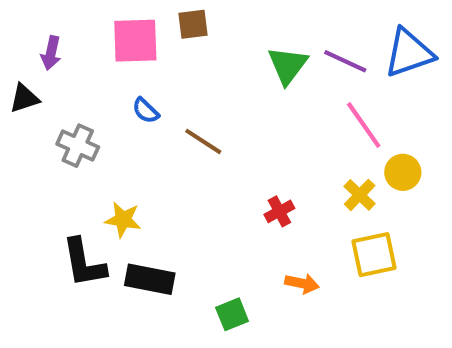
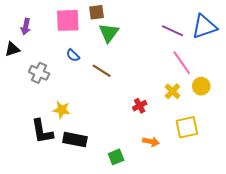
green triangle: (288, 65) -> (109, 33), moved
yellow cross: (360, 195) -> (172, 91), moved

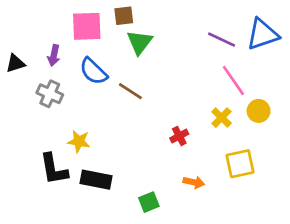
purple arrow: (26, 27) -> (54, 55), moved
blue semicircle: (73, 55) -> (93, 71), size x1.6

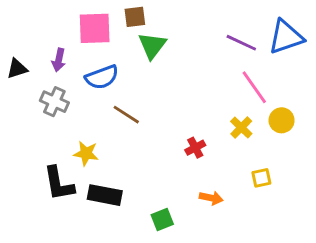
blue semicircle: (93, 71) -> (102, 77), turned -64
brown line: (130, 91) -> (126, 115), moved
yellow square: (240, 164) -> (261, 178), size x0.6

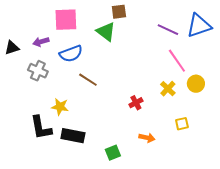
brown square: (135, 17) -> (119, 12), moved
green triangle: (152, 46) -> (106, 32), turned -30
purple arrow: (59, 60) -> (41, 42), turned 63

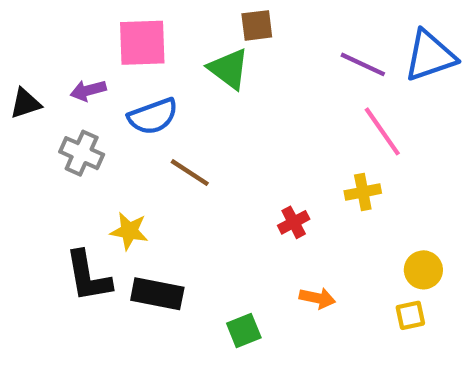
yellow circle: (196, 84) -> (423, 270), moved
yellow cross: (168, 89) -> (363, 192), turned 35
yellow square: (182, 124) -> (410, 315), moved

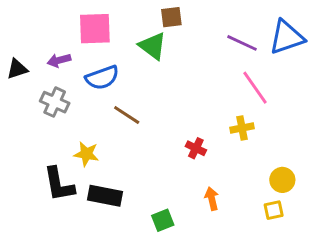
red cross: (294, 222) -> (196, 148), turned -36
orange arrow: (317, 298) -> (212, 199), turned -115

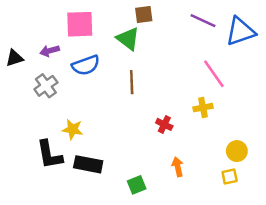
purple line: (242, 43) -> (203, 21), moved
gray cross: (55, 102) -> (46, 86), turned 30
brown line: (127, 115) -> (132, 82), moved, turned 55

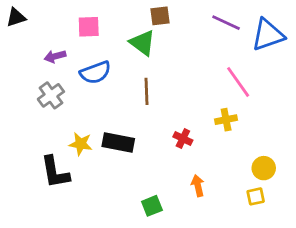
pink square: (80, 24) -> (89, 27), size x0.7
black triangle: (14, 58) -> (16, 17), moved
black rectangle: (88, 164) -> (118, 143), moved

